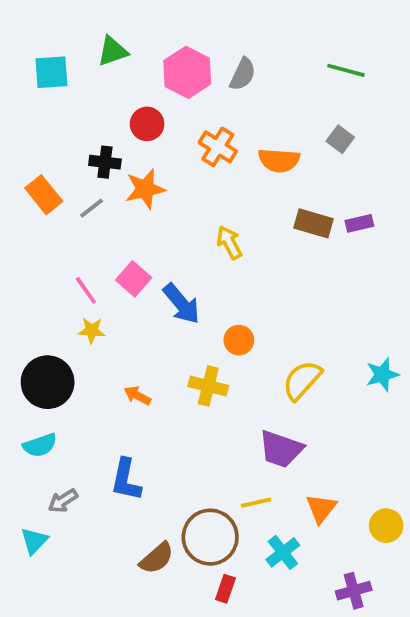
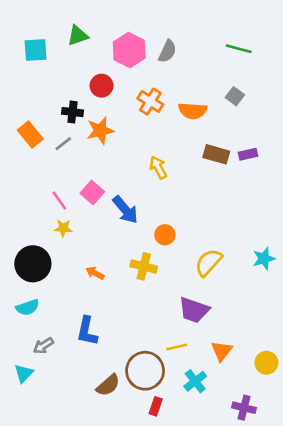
purple cross: (354, 591) -> (244, 408), turned 30

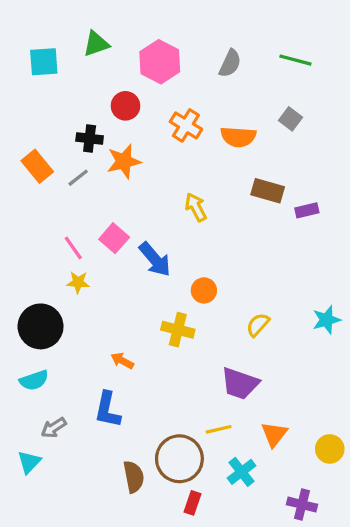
gray semicircle: (167, 51) -> (230, 63), moved
purple rectangle: (248, 154) -> (307, 210), moved
yellow semicircle: (208, 262) -> (258, 325), size x0.7
orange arrow: (95, 273) -> (122, 361), moved
brown semicircle: (108, 385) -> (134, 477), turned -60

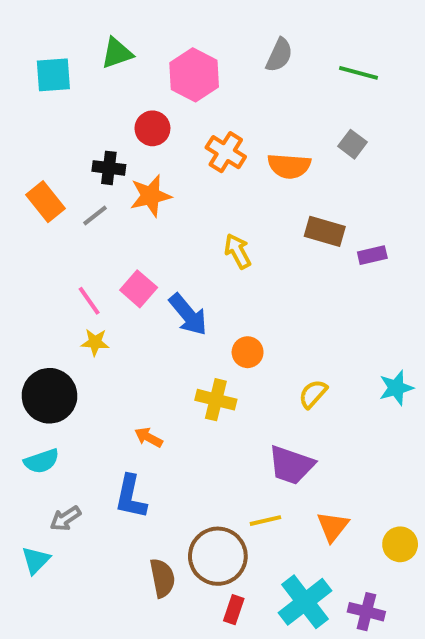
gray semicircle: (230, 63) -> (279, 55), moved
cyan cross: (241, 472) -> (305, 602), moved, size x1.5

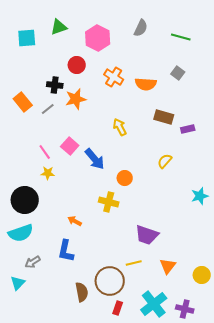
yellow semicircle: (313, 394) -> (165, 161), moved
cyan semicircle: (42, 461) -> (21, 233), size x1.4

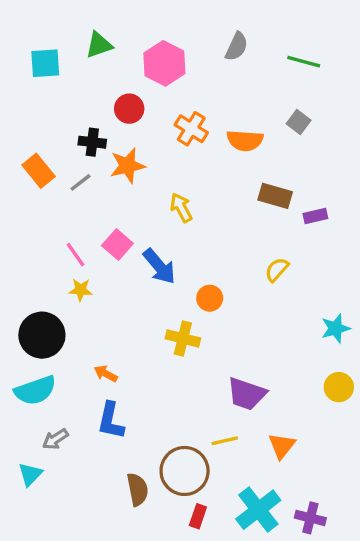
yellow arrow: (120, 127) -> (181, 208), moved
orange arrow: (75, 221) -> (106, 374), moved
yellow circle: (202, 275) -> (339, 387), moved

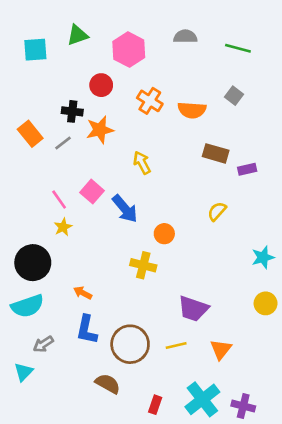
gray semicircle: (237, 47) -> (185, 36), turned -115
yellow star: (81, 290) -> (63, 227), turned -30
brown circle: (185, 471) -> (130, 344), moved
brown semicircle: (138, 489) -> (108, 384), turned -50

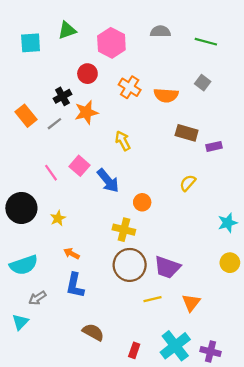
black cross: (72, 111) -> (62, 96), turned -36
yellow star: (63, 227) -> (58, 218), moved
black circle: (33, 263) -> (21, 208), moved
brown circle: (130, 344) -> (130, 265), moved

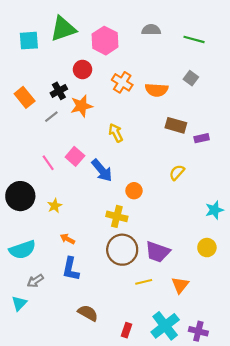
green triangle: (67, 30) -> (63, 29), size x1.5
orange rectangle: (26, 116) -> (25, 97), moved
yellow circle: (230, 263) -> (207, 248), moved

